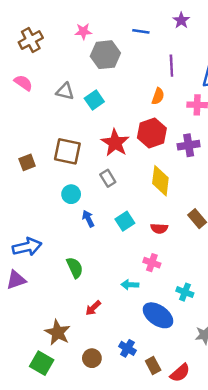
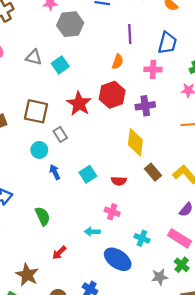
gray rectangle: (108, 178) -> (60, 135), moved
yellow diamond: (160, 181) -> (135, 142), moved

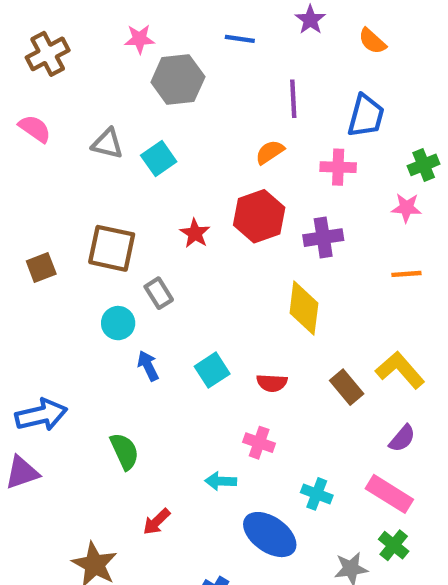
orange semicircle: (118, 62) -> (270, 152), turned -144
red star: (79, 104) -> (195, 233), size x0.6
brown rectangle: (153, 172) -> (347, 387), moved

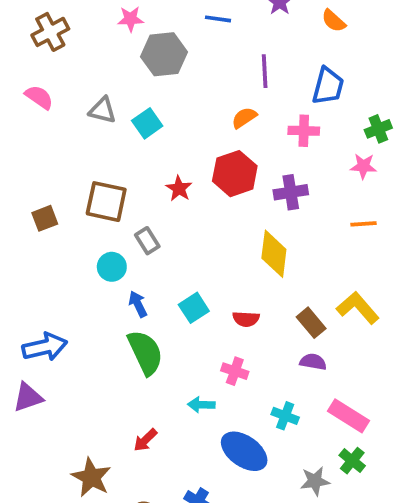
purple semicircle: (402, 438) -> (313, 362), moved, turned -120
green semicircle: (125, 451) -> (145, 353), moved, size x1.4

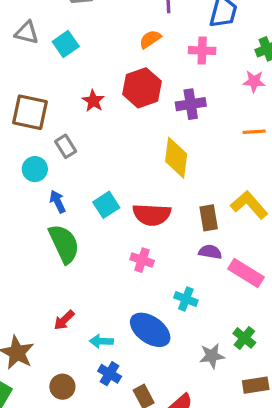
red semicircle: (246, 319) -> (152, 215), size x1.6
brown rectangle: (311, 323) -> (209, 218), turned 30
cyan arrow: (201, 405) -> (101, 341), moved
pink rectangle: (348, 416) -> (246, 273), moved

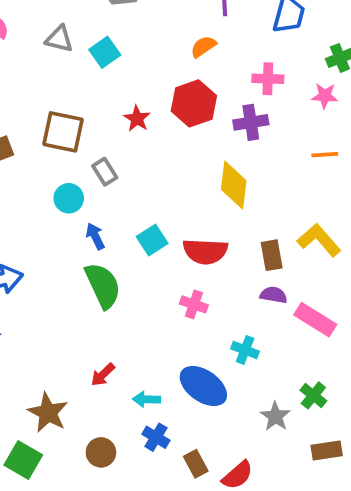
pink cross: (202, 51) -> (268, 79), moved
gray star: (212, 356) -> (275, 416), turned -30

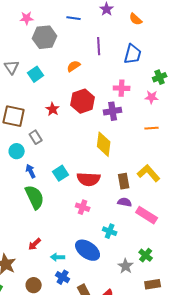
gray triangle: (59, 39) -> (12, 67), turned 42
orange semicircle: (203, 47) -> (74, 66), moved

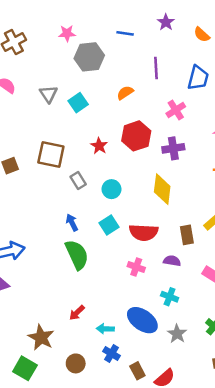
pink cross: (122, 88) -> (176, 110), moved, turned -35
cyan circle: (17, 151) -> (111, 189), moved
purple semicircle: (125, 202) -> (172, 261), moved
gray star: (126, 266) -> (177, 334), moved

